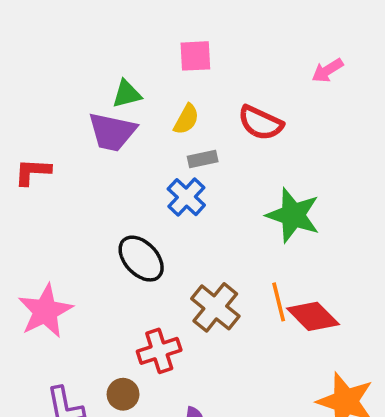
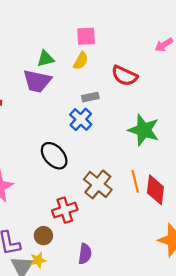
yellow semicircle: (186, 119) -> (81, 61), moved
red diamond: (313, 316) -> (155, 190), turned 52

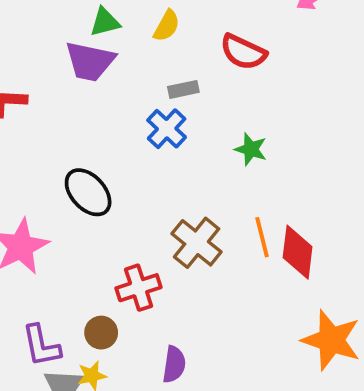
green star: (144, 130) -> (251, 149), moved, size x0.6
black ellipse: (54, 156) -> (88, 192), moved

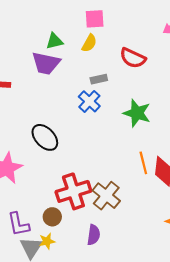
green star: (251, 149) -> (137, 113), size x1.5
brown cross: (197, 243) -> (106, 196), moved
red cross: (139, 288) -> (73, 191), size x1.4

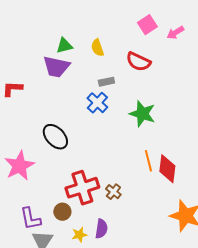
pink square: (95, 19) -> (147, 25), moved, turned -30
yellow semicircle: (89, 43) -> (97, 48), turned 132
brown cross: (106, 196) -> (113, 192), size x0.6
yellow star: (47, 241) -> (79, 235), moved

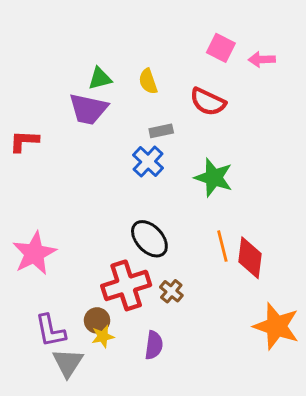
pink square: (147, 25) -> (221, 48), turned -30
pink arrow: (175, 33) -> (262, 59), turned 30
black ellipse: (55, 137) -> (149, 239), moved
yellow star: (79, 235) -> (103, 336), moved

